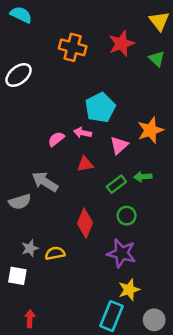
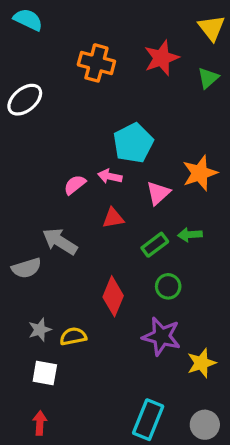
green triangle: (157, 59) -> (208, 78), turned 36
white square: (17, 276) -> (45, 373), moved
yellow star: (129, 290) -> (201, 363), moved

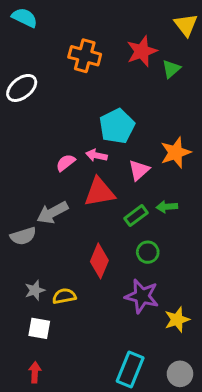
green triangle: (208, 78) -> (171, 69), moved
red triangle: (113, 218) -> (99, 192), size x1.6
gray arrow: (60, 241) -> (52, 213), turned -60

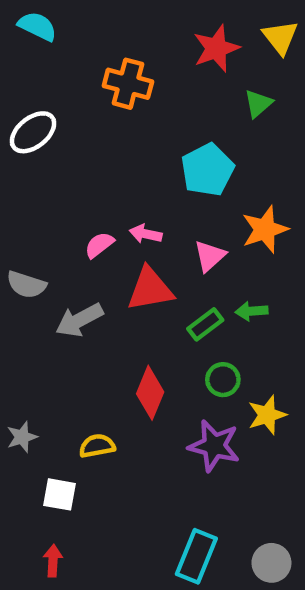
red star: (142, 51) -> (216, 48), moved
cyan pentagon: (117, 126) -> (207, 170), moved
gray semicircle: (23, 236) -> (26, 285), moved, turned 35
gray star: (35, 290) -> (22, 437), moved
yellow star: (177, 320) -> (267, 415), moved

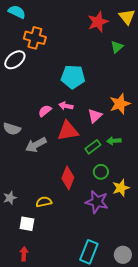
orange cross: (128, 84) -> (35, 38), moved
cyan pentagon: (207, 170) -> (73, 77), moved, turned 30

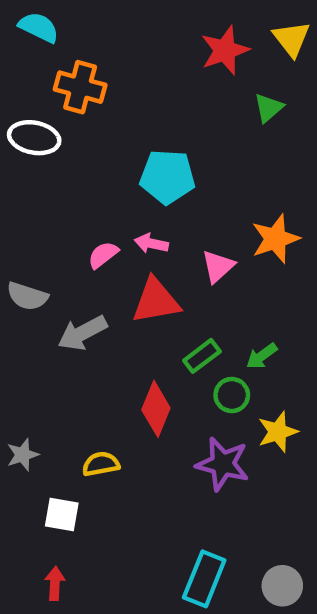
white ellipse: (15, 60) -> (34, 138), turned 50
green arrow: (114, 141) -> (262, 356), moved, turned -32
green rectangle: (93, 147) -> (202, 356), moved

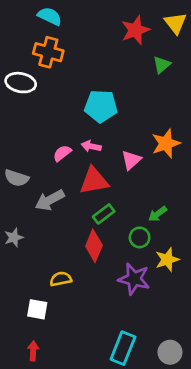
cyan semicircle: (39, 27) -> (50, 16), moved
green rectangle: (202, 356) -> (104, 214), moved
gray star: (23, 455) -> (14, 237), moved

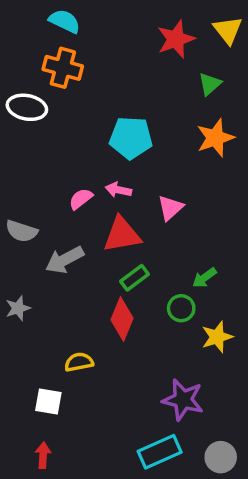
orange star: (166, 143) -> (215, 138), moved
purple star: (134, 279) -> (183, 400), moved
cyan rectangle: (123, 348) -> (160, 452), turned 44

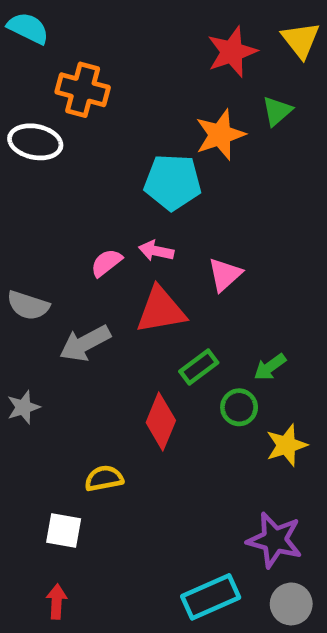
cyan semicircle: (65, 21) -> (28, 28), moved
orange star: (215, 138) -> (220, 135), moved
green rectangle: (135, 278) -> (199, 367), moved
purple star: (183, 400) -> (275, 540), moved

